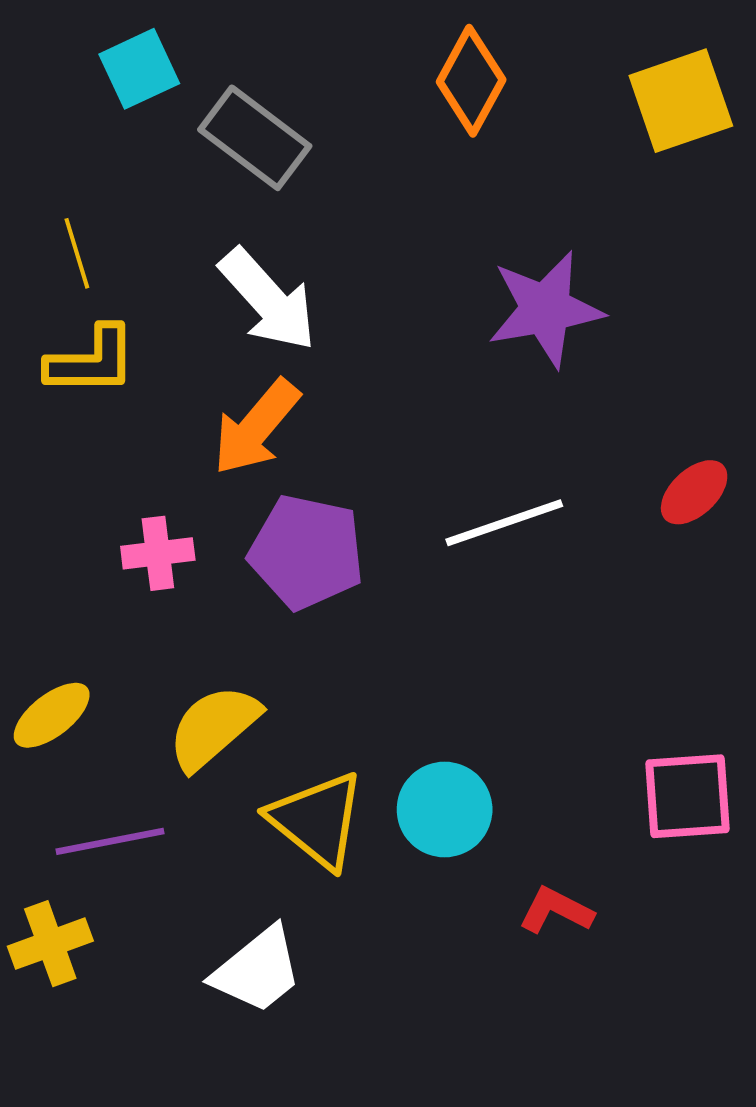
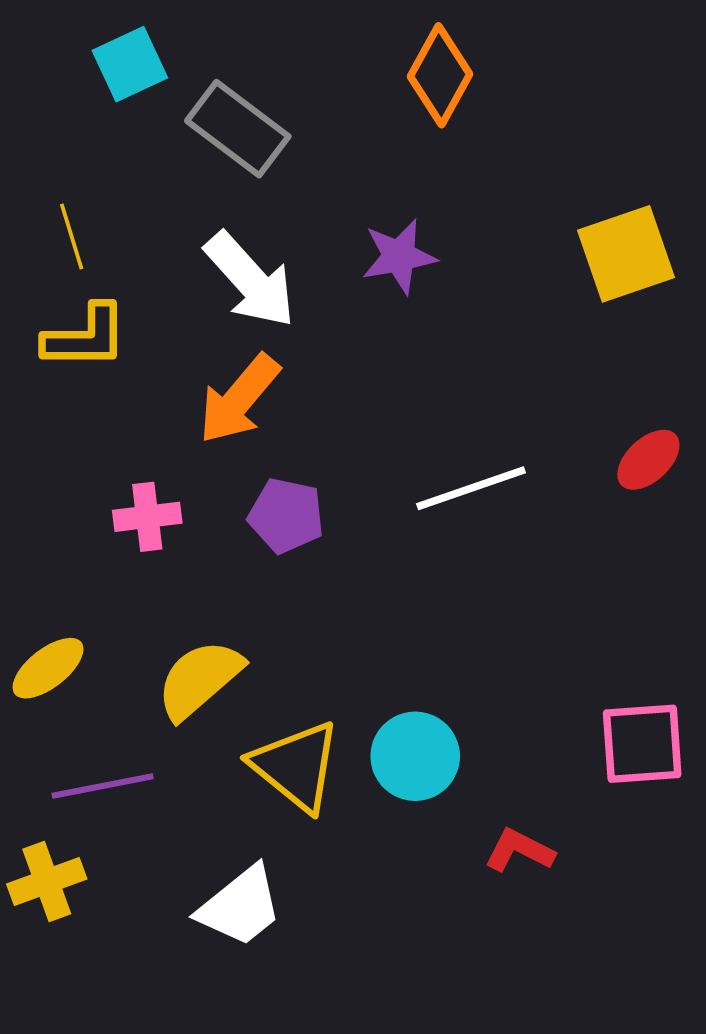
yellow square: (681, 101) -> (626, 254), moved
purple star: (545, 309) -> (399, 256), moved, size x0.7
purple pentagon: (306, 552) -> (286, 516), size x0.7

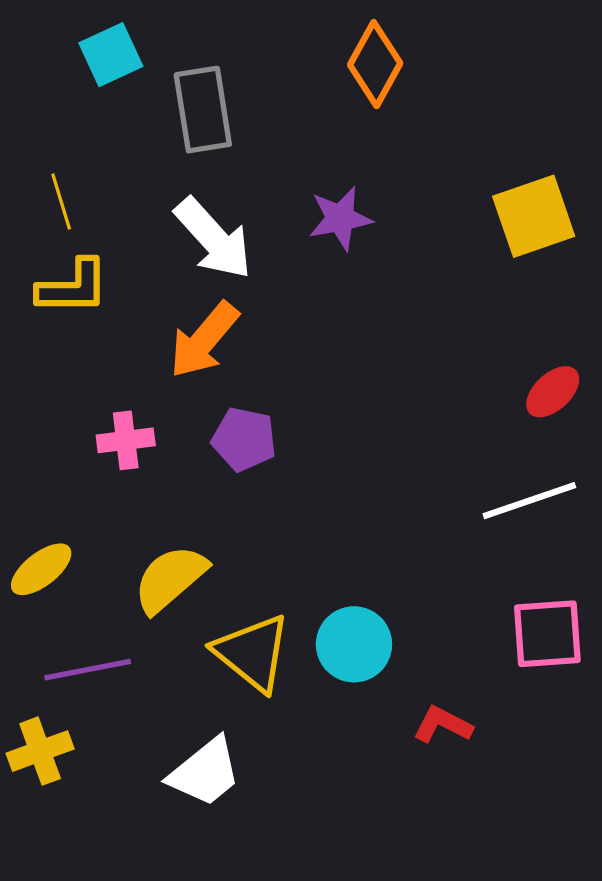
gray rectangle: (238, 129) -> (203, 110), turned 44
white line: (471, 488) -> (529, 501), moved

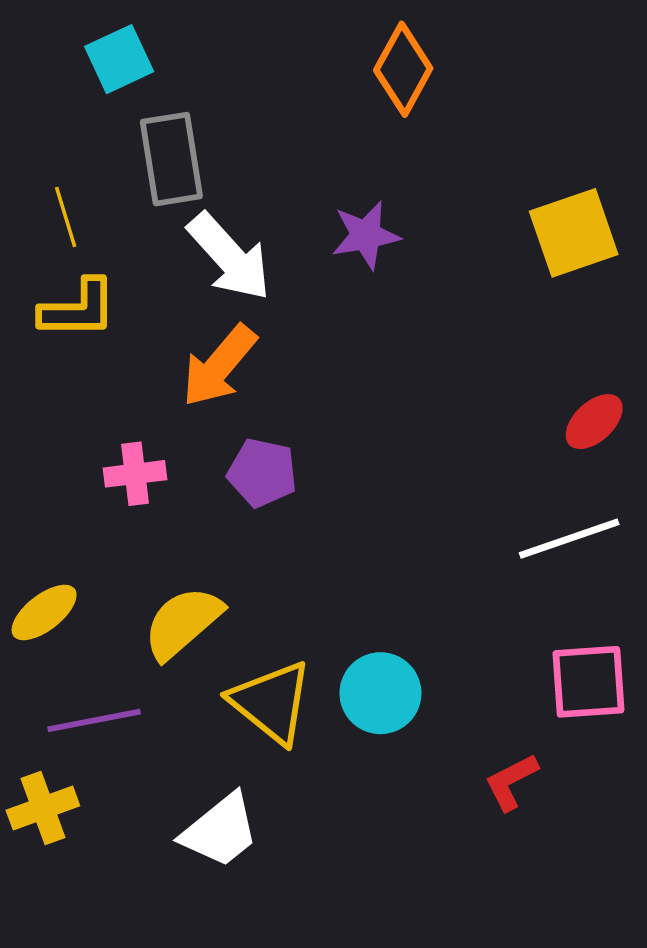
gray rectangle: (203, 110) -> (171, 159), moved
red L-shape: (443, 725) -> (511, 782), moved, turned -54

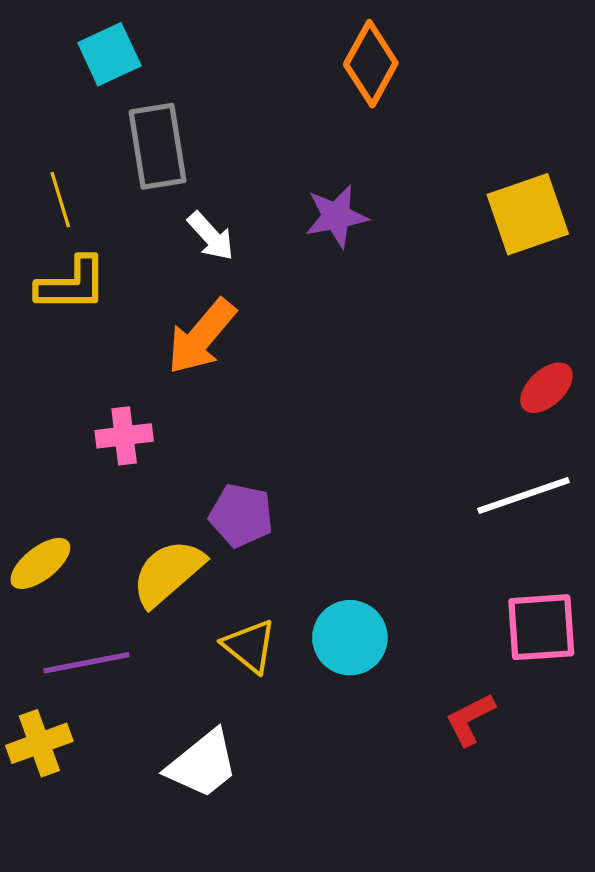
white arrow: (229, 257) -> (211, 236), size x0.6
purple pentagon: (262, 473) -> (241, 515), moved
yellow triangle: (271, 702) -> (250, 646), size x0.7

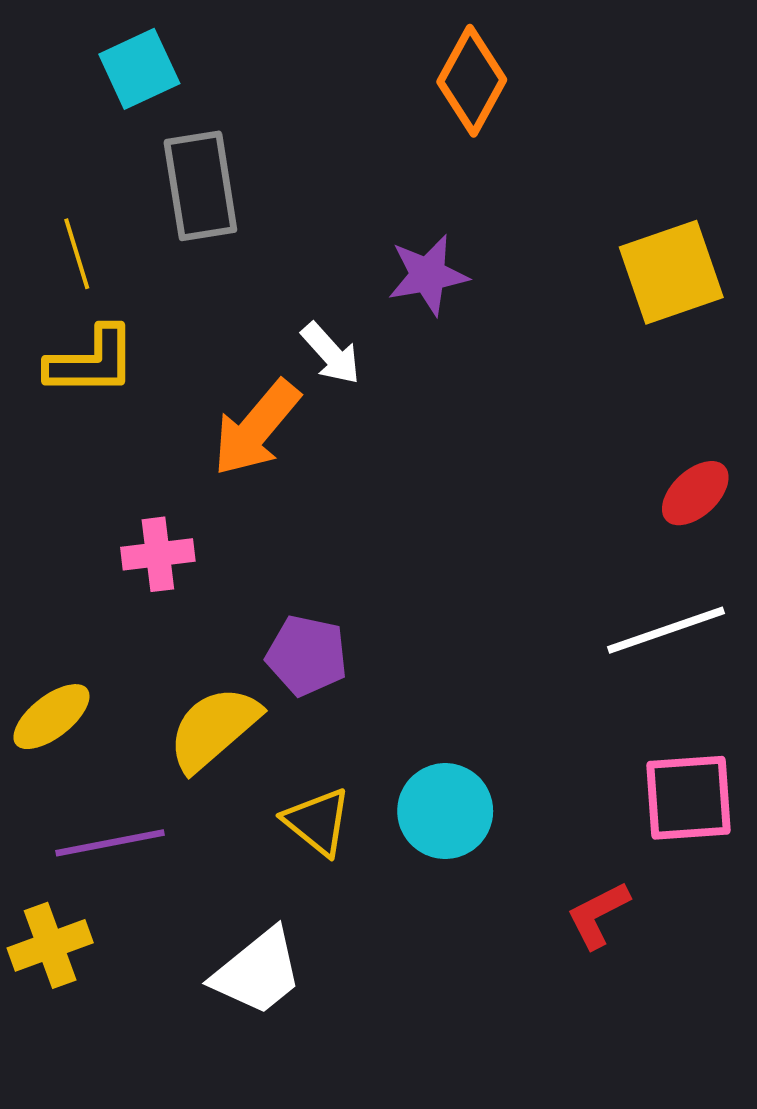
white arrow: (211, 236) -> (331, 353), moved

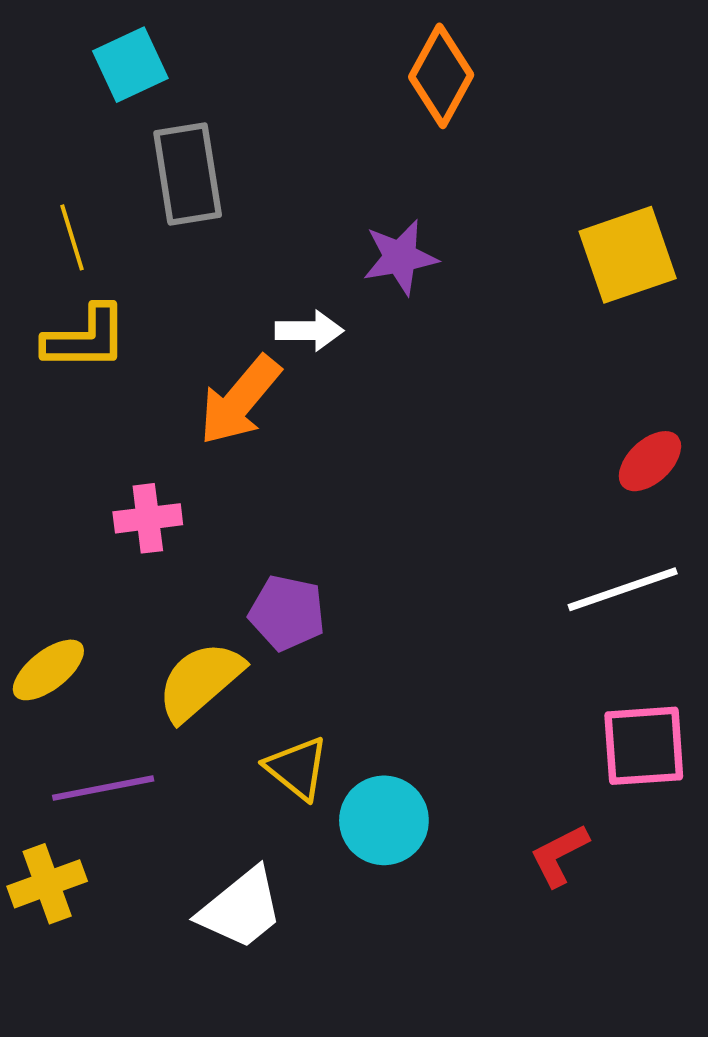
white arrow: (331, 353) -> (309, 331), turned -48
cyan circle: (445, 811) -> (384, 820), moved

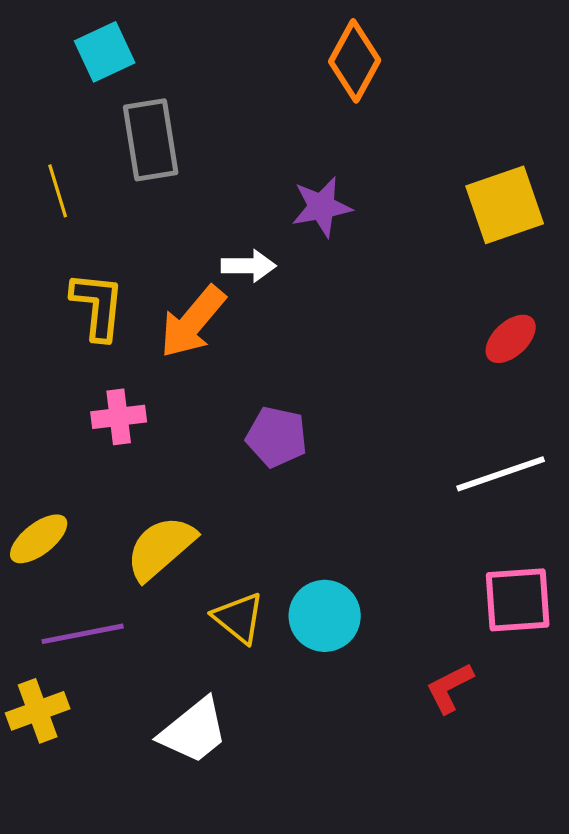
yellow L-shape: (86, 338) -> (98, 306), moved, turned -84
red ellipse: (650, 461) -> (511, 339), moved
purple pentagon: (287, 613) -> (277, 437), moved
cyan circle: (384, 820) -> (325, 616), moved

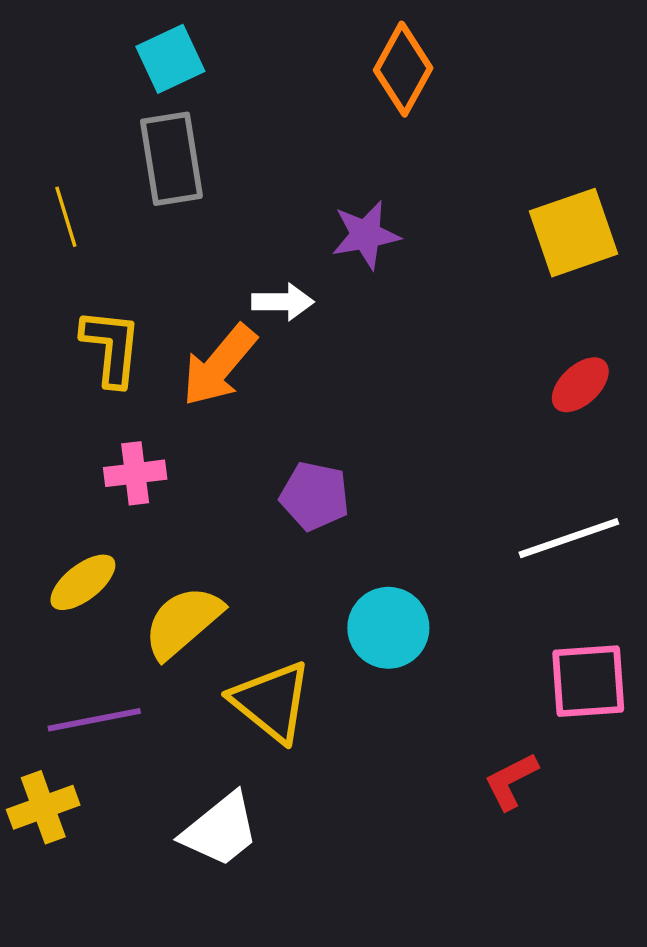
cyan square: (105, 52) -> (170, 59), moved
yellow ellipse: (39, 539) -> (83, 582), moved
cyan circle: (325, 616) -> (388, 628), moved
yellow triangle: (239, 618) -> (271, 702), size x1.4

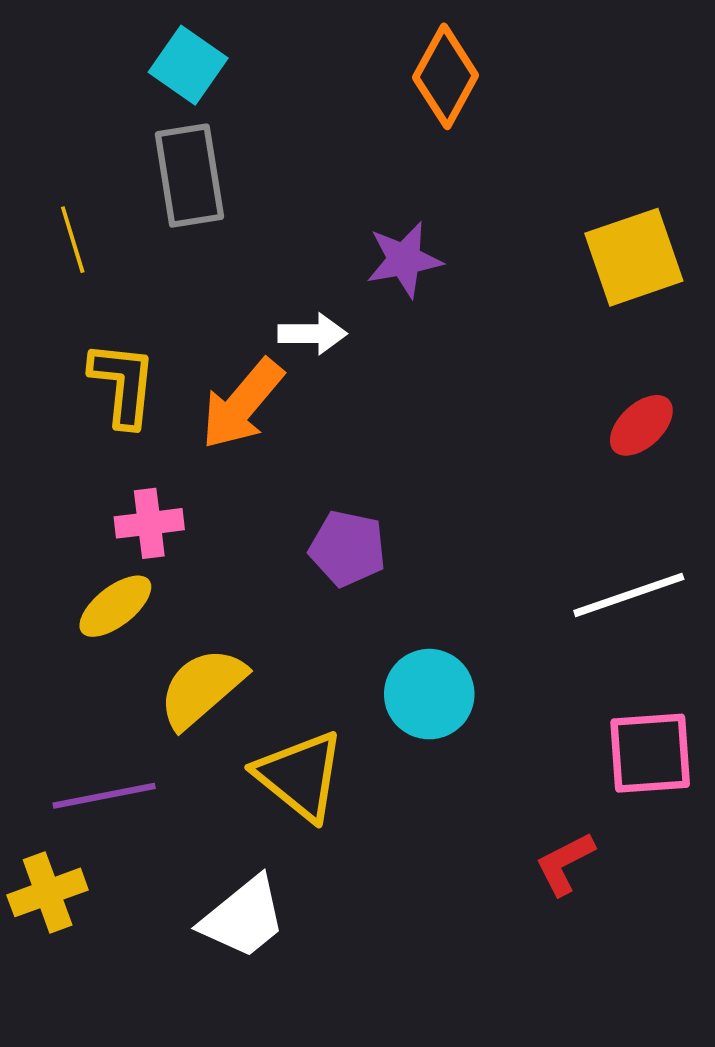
cyan square: (170, 59) -> (188, 65), turned -30
yellow ellipse: (83, 582) -> (115, 606), moved

